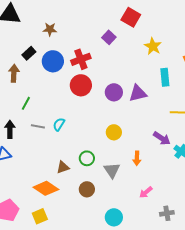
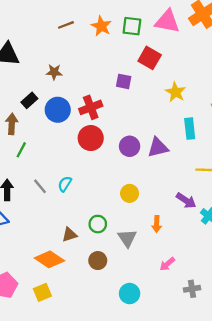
purple square: (109, 37) -> (124, 81), turned -32
green line: (26, 103) -> (21, 150), moved
gray line: (38, 126) -> (40, 186), turned 40

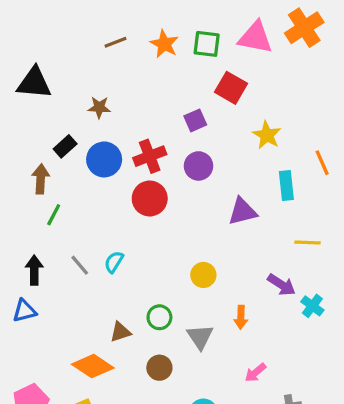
purple square: (124, 81) -> (195, 120), turned -35
purple circle: (130, 146) -> (198, 166), moved

